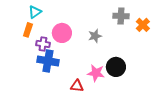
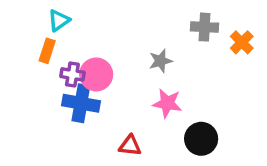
pink circle: (62, 33) -> (96, 74), moved
black circle: (116, 67) -> (201, 139), moved
pink star: (96, 73) -> (167, 103), moved

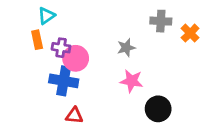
orange rectangle: (47, 51) -> (37, 40), turned -30
purple cross: (72, 74) -> (61, 48), moved
red triangle: (130, 146) -> (74, 115), moved

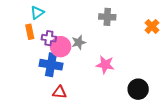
gray cross: (161, 21) -> (107, 17), moved
gray star: (126, 48) -> (79, 42), moved
black circle: (158, 109) -> (138, 89), moved

